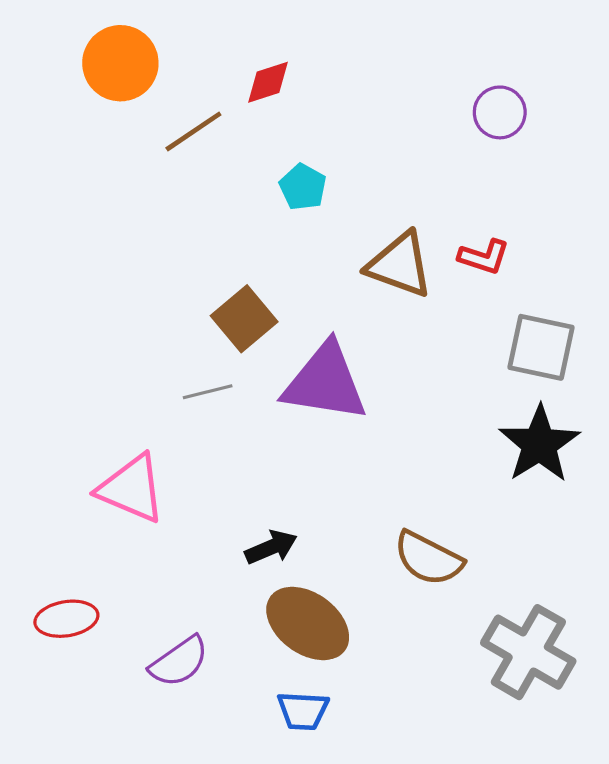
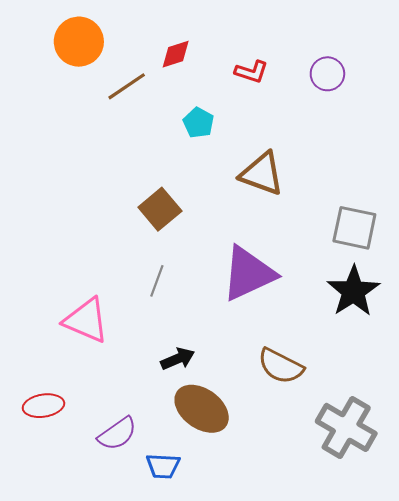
red L-shape: (484, 257) -> (252, 72), moved
purple triangle: (325, 382) -> (248, 274), moved, turned -34
gray line: (208, 392) -> (157, 281), moved, turned -56
blue trapezoid: (303, 711) -> (163, 466), moved

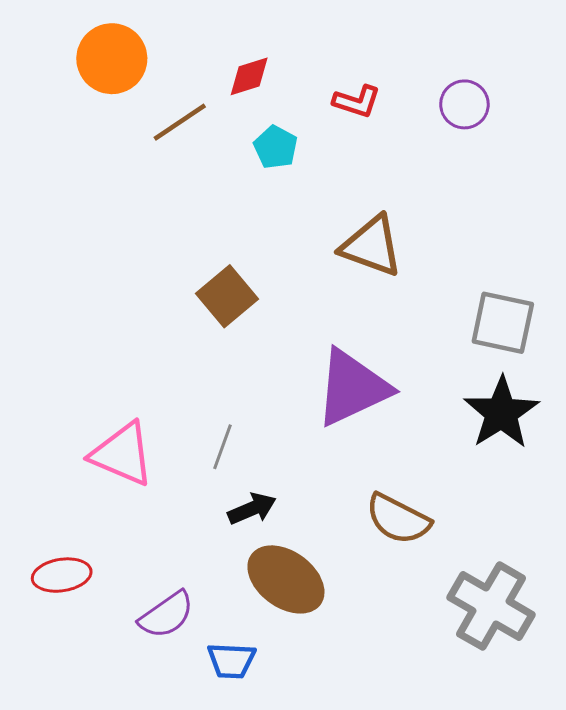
cyan pentagon: (198, 123) -> (276, 147), moved
gray line: (157, 281) -> (223, 447), moved

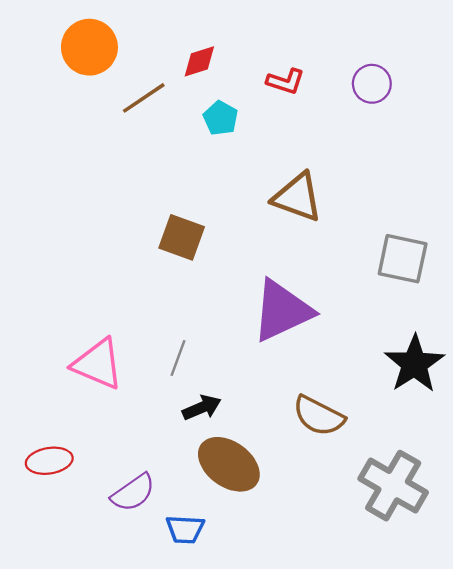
brown square: (227, 296) -> (182, 237), turned -30
black star: (501, 413) -> (414, 364), moved

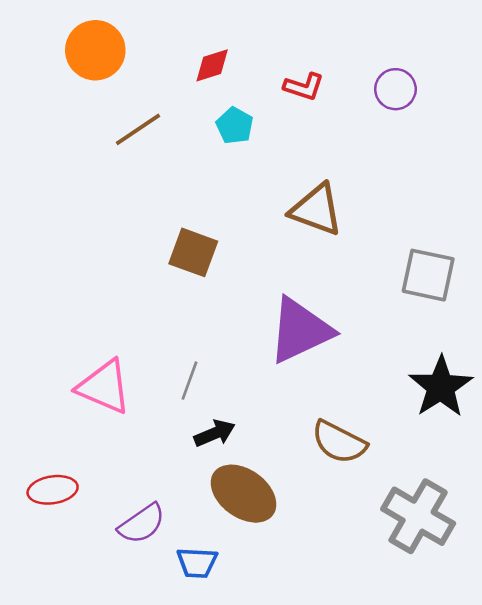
brown line: (144, 98) -> (138, 129), moved

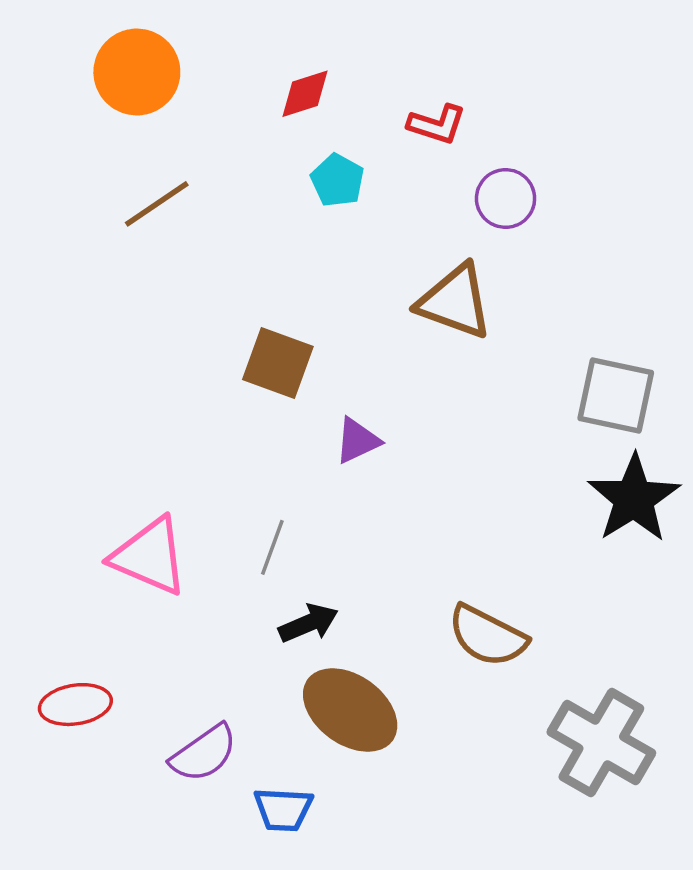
purple circle: (395, 89) -> (506, 199), moved
brown line: (138, 129) -> (157, 204), moved
purple triangle: (300, 330) -> (357, 441), moved, size x0.5
black star: (441, 387) -> (634, 499), moved

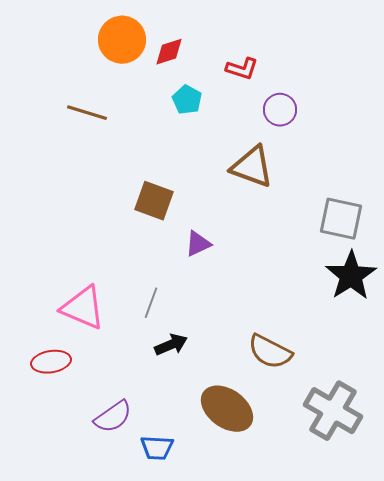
orange circle: (137, 72) -> (122, 40), moved
brown line: (157, 204) -> (87, 113), turned 51
red ellipse: (75, 705) -> (51, 362), moved
brown ellipse: (350, 710) -> (227, 409), moved

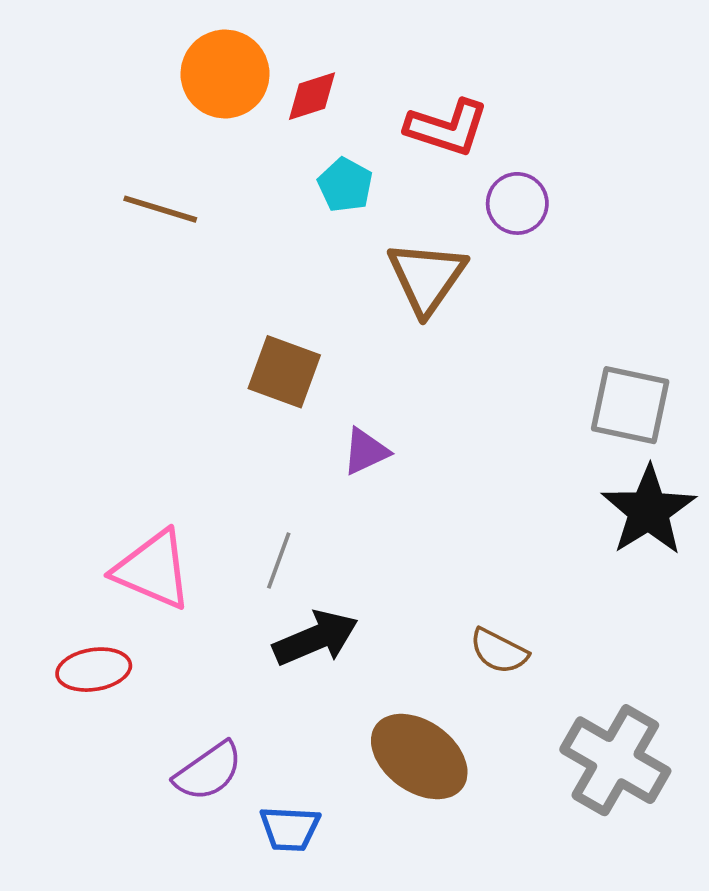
red L-shape: (242, 69) -> (447, 128), size x1.4
brown triangle: (252, 167) -> (427, 277), moved, turned 45
black arrow: (171, 345) -> (316, 638), size x1.4
brown semicircle: (270, 352) -> (499, 651), size x0.7

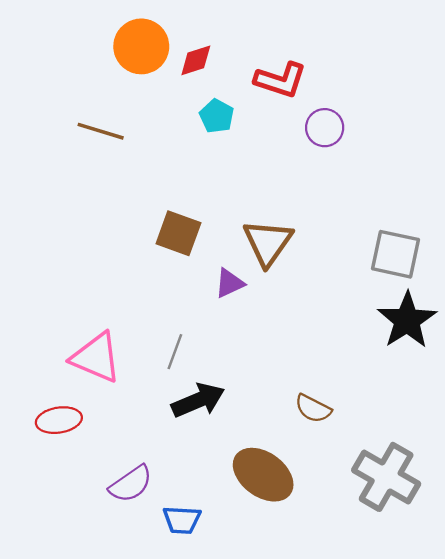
brown triangle: (427, 277) -> (268, 243), moved

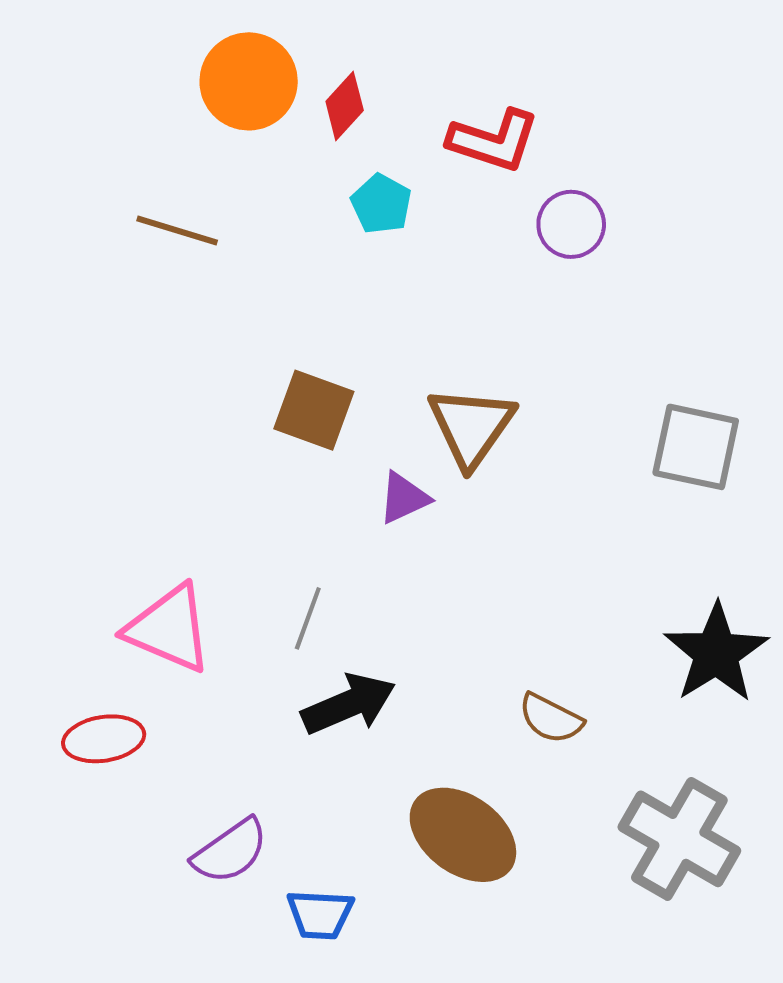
red diamond: (196, 60) -> (345, 106), turned -30
black star: (407, 320) -> (716, 653), moved

